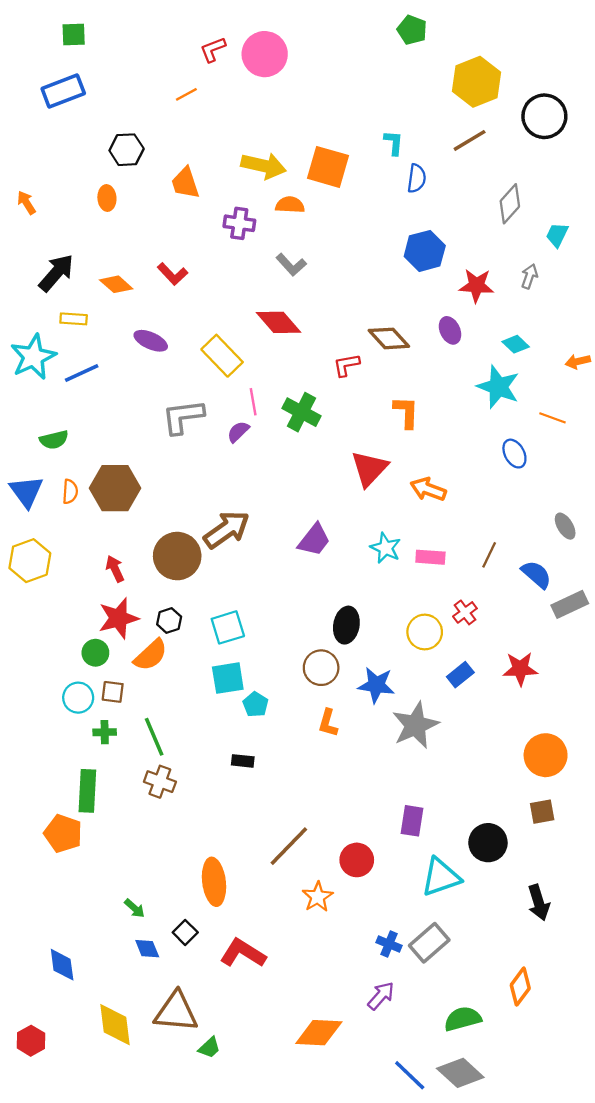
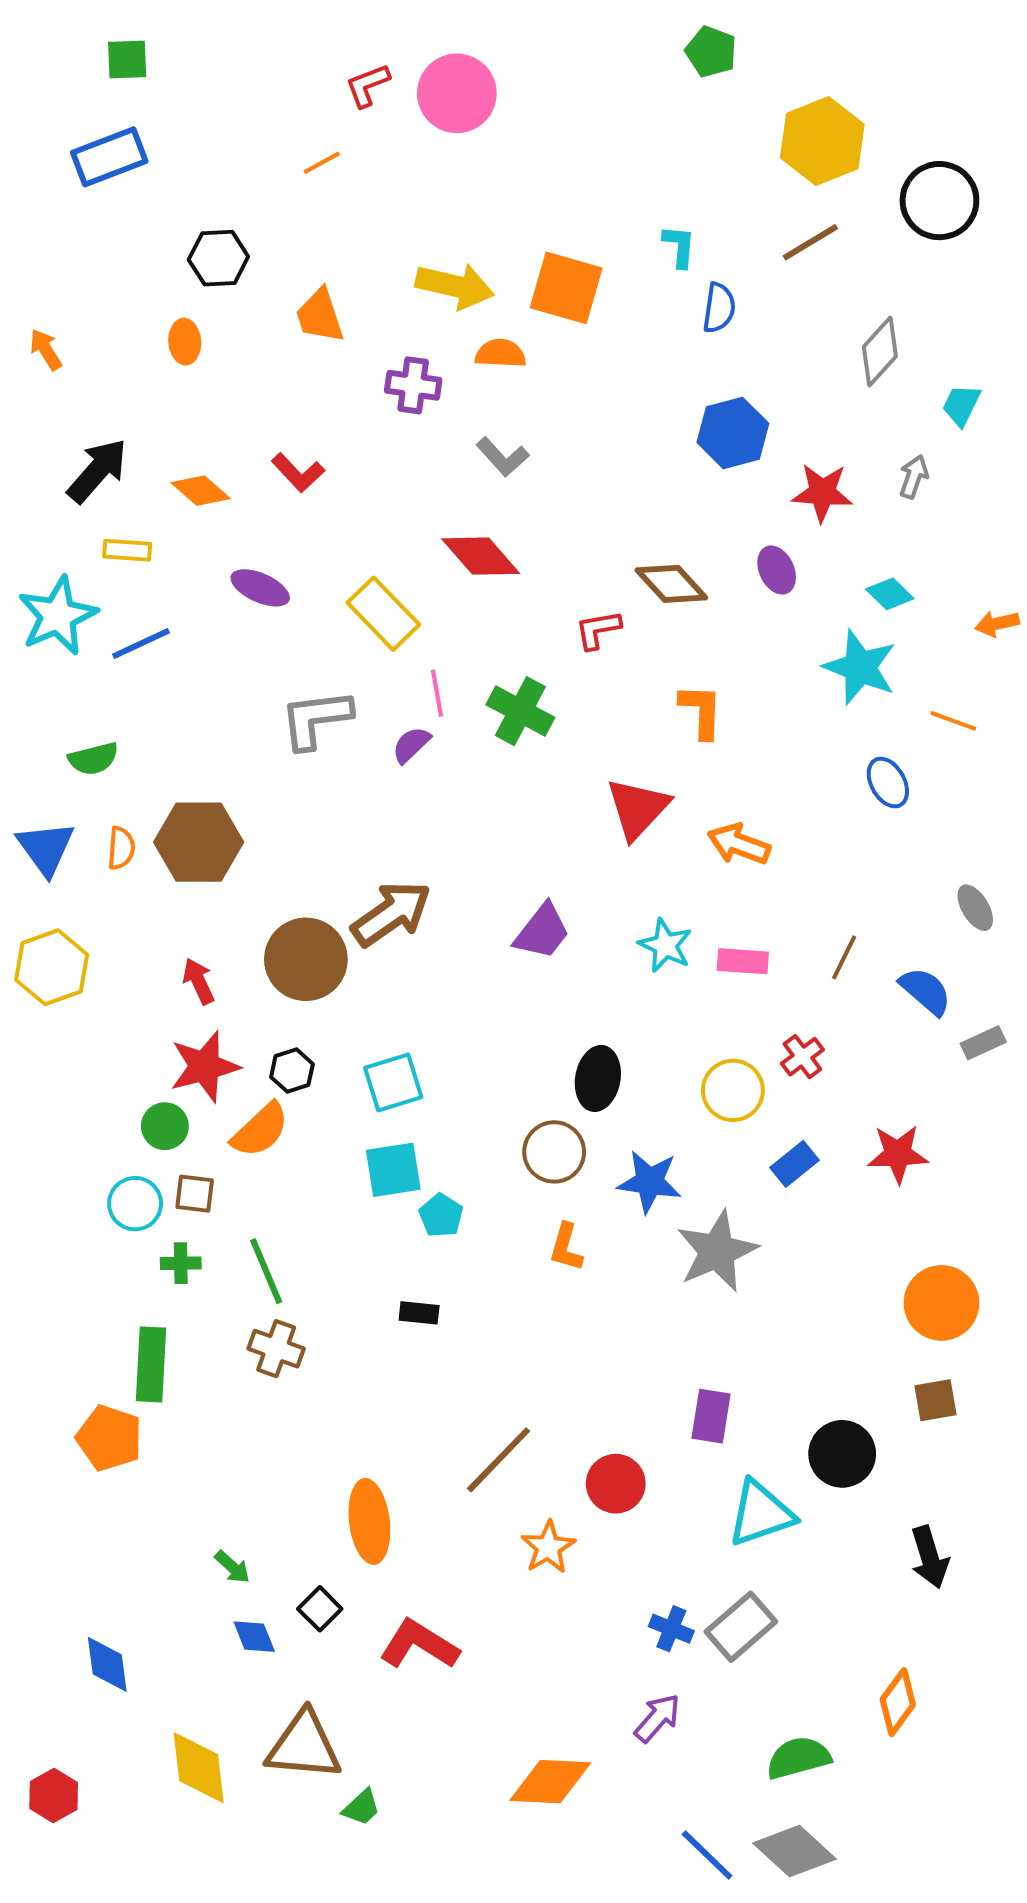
gray rectangle: (570, 604) -> (983, 1043), size x0.7

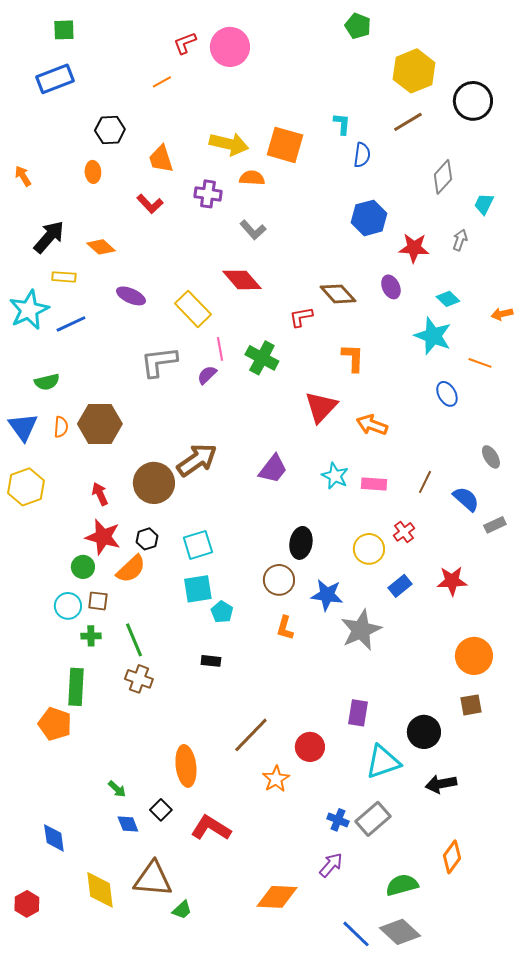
red L-shape: (298, 473) -> (150, 204), moved
red star: (205, 1067) -> (103, 537), turned 30
black arrow: (930, 1557) -> (441, 784), moved, turned 96

